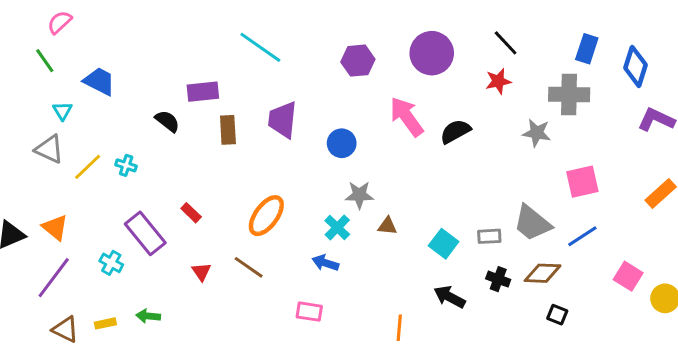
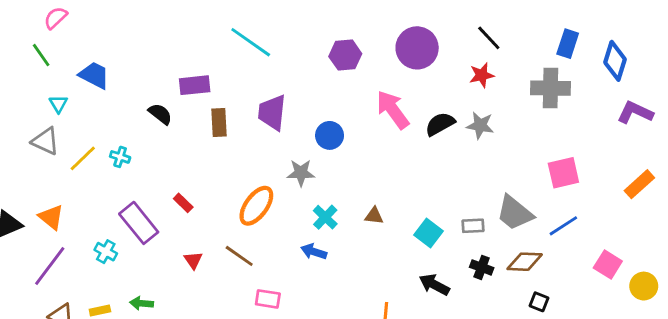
gray star: (537, 133) -> (480, 125), moved
gray star: (359, 195) -> (301, 173), moved
pink rectangle: (309, 312) -> (268, 299), moved

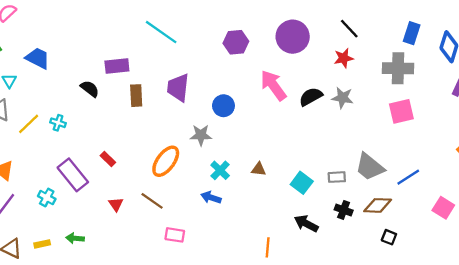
pink square: (563, 173) -> (401, 111), moved

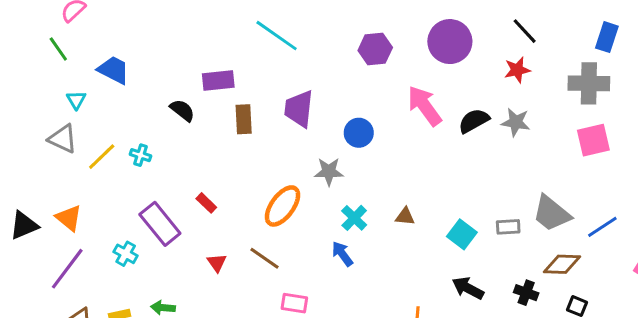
blue arrow: (211, 198) -> (342, 254), turned 36
black cross: (344, 210) -> (526, 293), moved

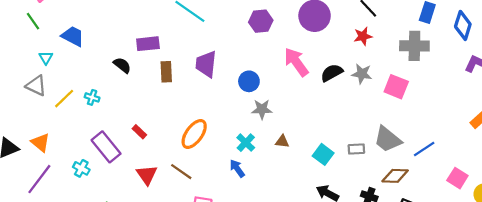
pink square: (593, 140) -> (396, 87), moved, turned 35
gray star: (329, 172) -> (262, 109), moved
red triangle: (217, 263) -> (147, 175), size x1.5

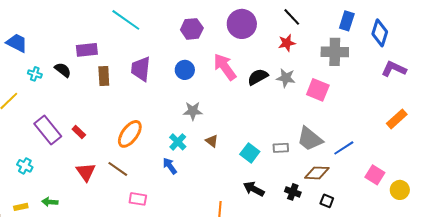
blue circle: (249, 81) -> (185, 70), moved
cyan cross: (92, 97) -> (35, 74), moved
brown triangle: (282, 142) -> (212, 141), turned 32
purple rectangle: (106, 147) -> (48, 130), moved

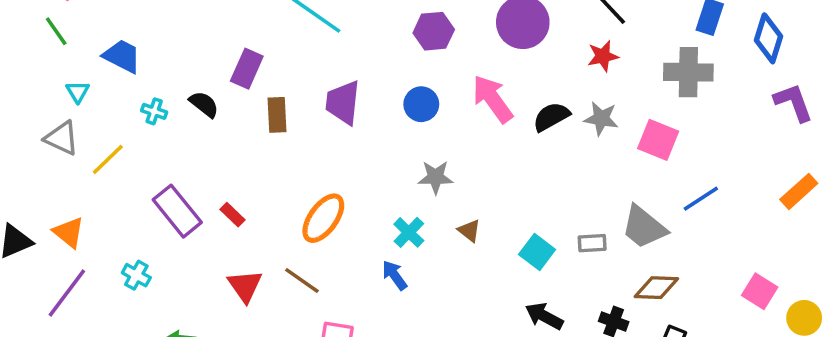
purple rectangle: (87, 50) -> (247, 69), turned -60
purple L-shape: (394, 69) -> (793, 102), turned 45
blue line: (344, 148) -> (701, 199), moved

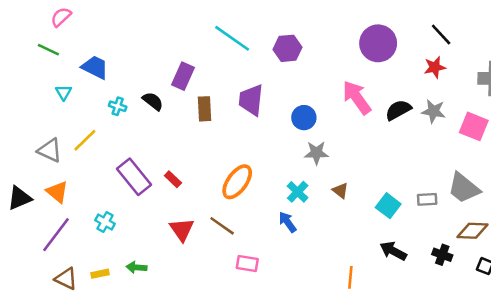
green line: (56, 31) -> (48, 50), turned -30
purple hexagon: (434, 31) -> (288, 48), moved
blue circle: (421, 104) -> (304, 118), moved
gray triangle: (62, 138) -> (50, 150), moved

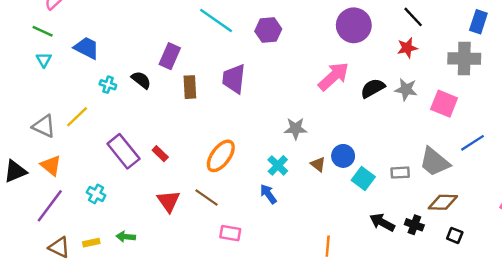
cyan triangle: (63, 92) -> (44, 60), moved
pink arrow: (357, 97) -> (334, 76), turned 84
blue circle: (304, 118) -> (343, 156), moved
black arrow: (393, 251) -> (382, 222), moved

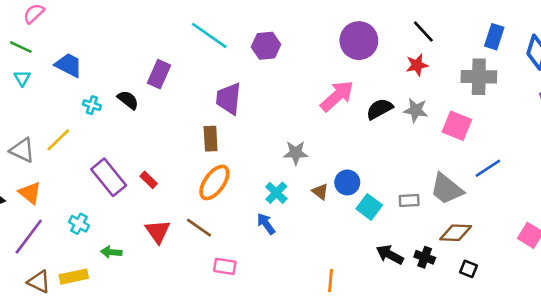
brown rectangle: (190, 87) -> (211, 139), moved
green arrow: (126, 237) -> (111, 252), moved
yellow rectangle: (91, 243) -> (74, 277), size x1.5

